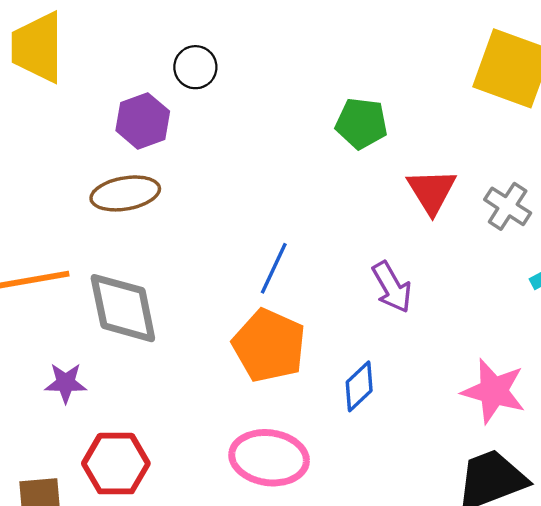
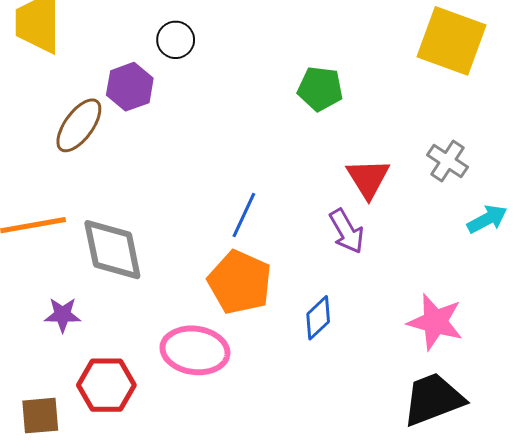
red triangle: (432, 191) -> (368, 178), moved
brown ellipse: (125, 193) -> (79, 125), moved, turned -44
pink ellipse: (269, 458) -> (195, 350), moved

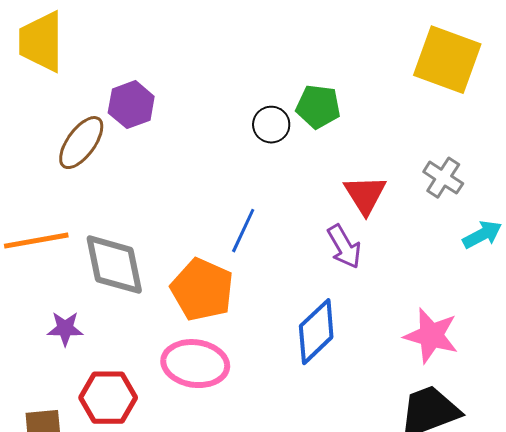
black circle: (176, 40) -> (271, 125), moved
orange pentagon: (240, 282) -> (202, 290), moved
blue diamond: (318, 318) -> (316, 332), size x1.5

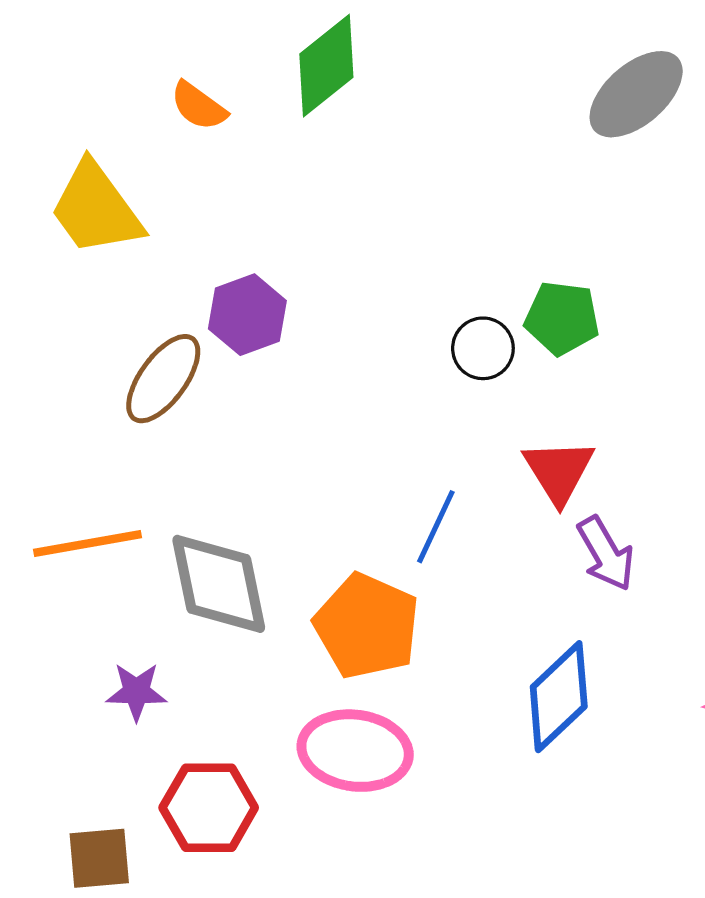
yellow trapezoid: (41, 42) -> (96, 209), turned -36
red triangle: (365, 195) -> (559, 471), moved

